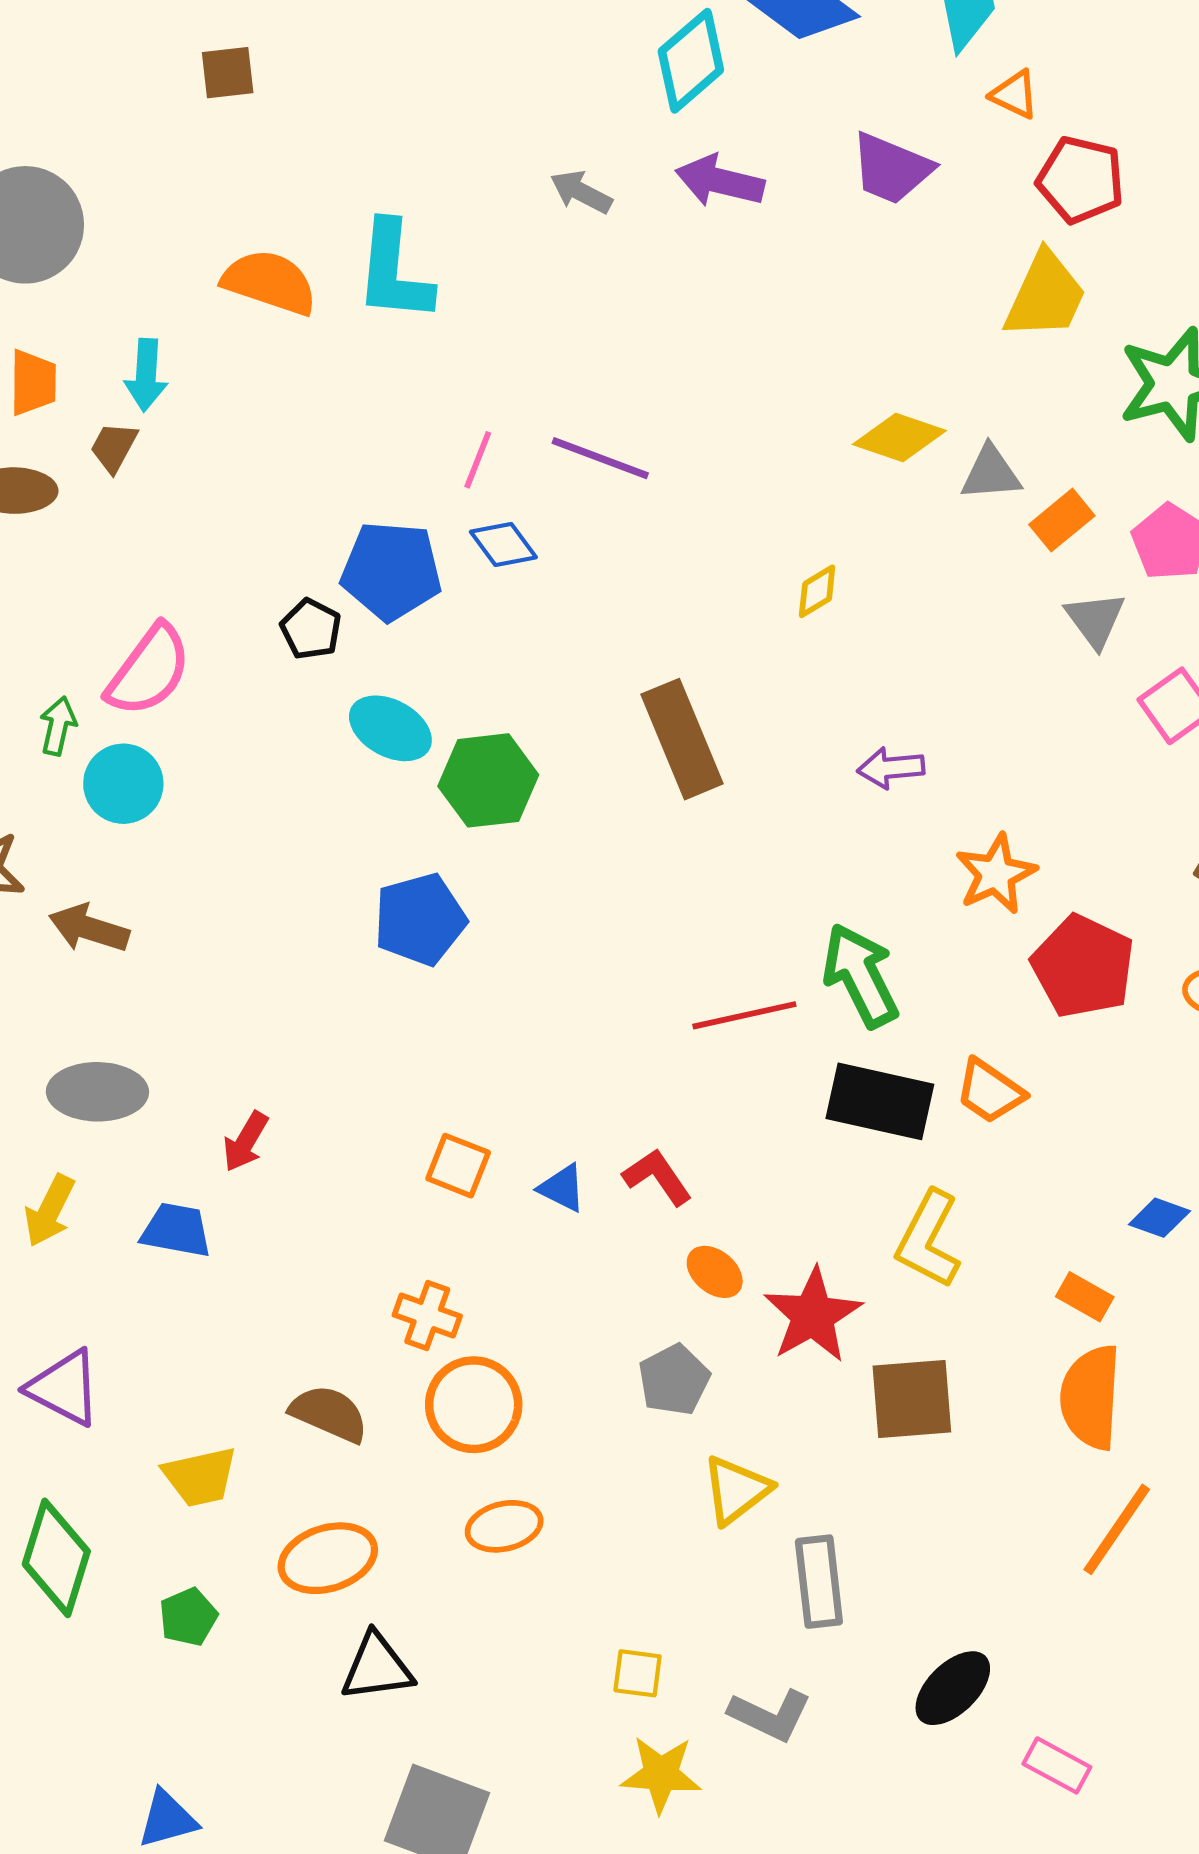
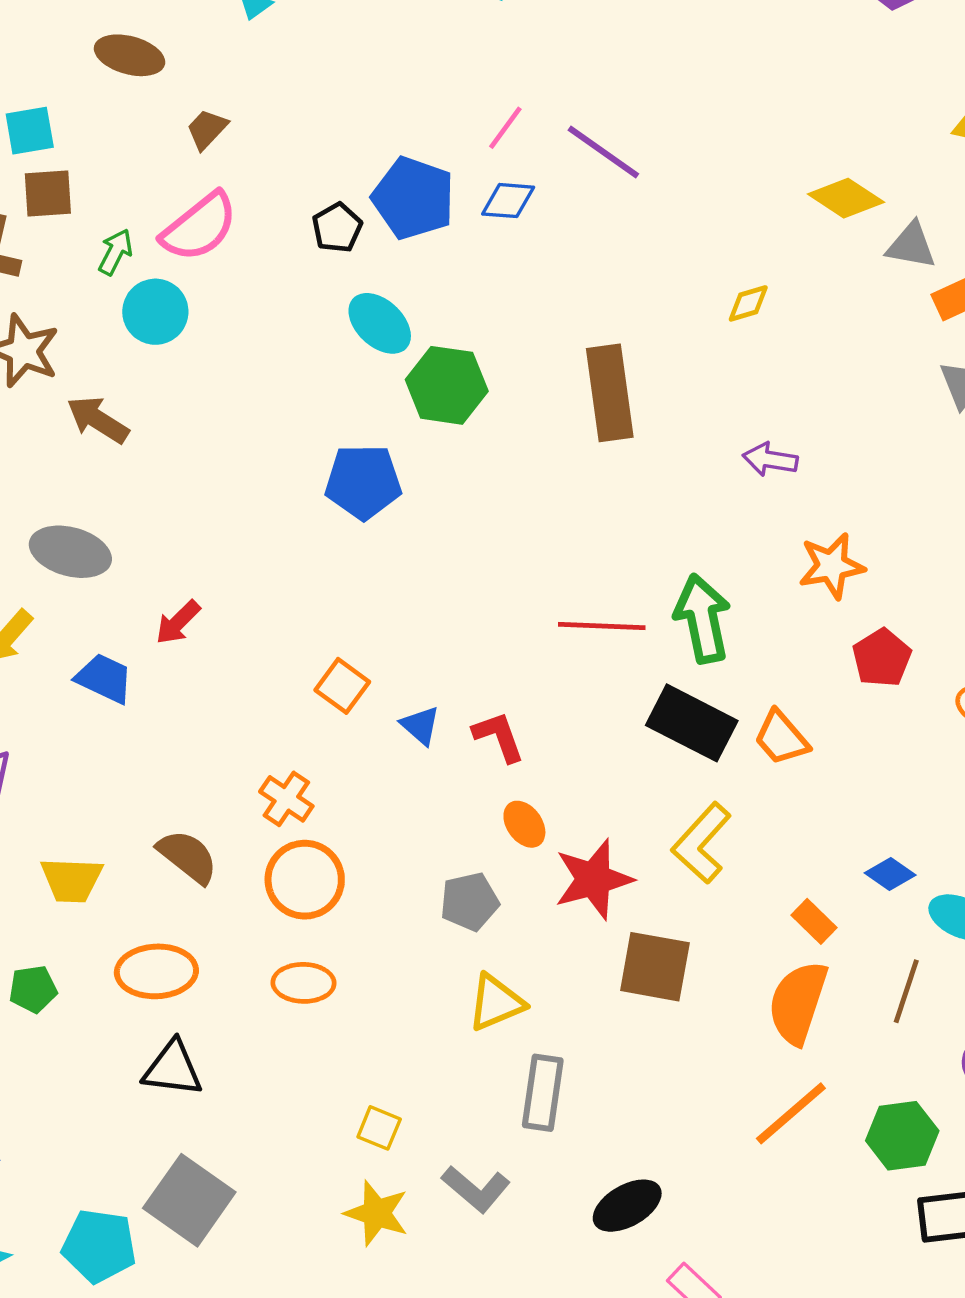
brown trapezoid: (114, 447) -> (207, 129), moved
blue diamond: (503, 545) -> (508, 201), turned -64
red pentagon: (1083, 966) -> (882, 658), size x0.7

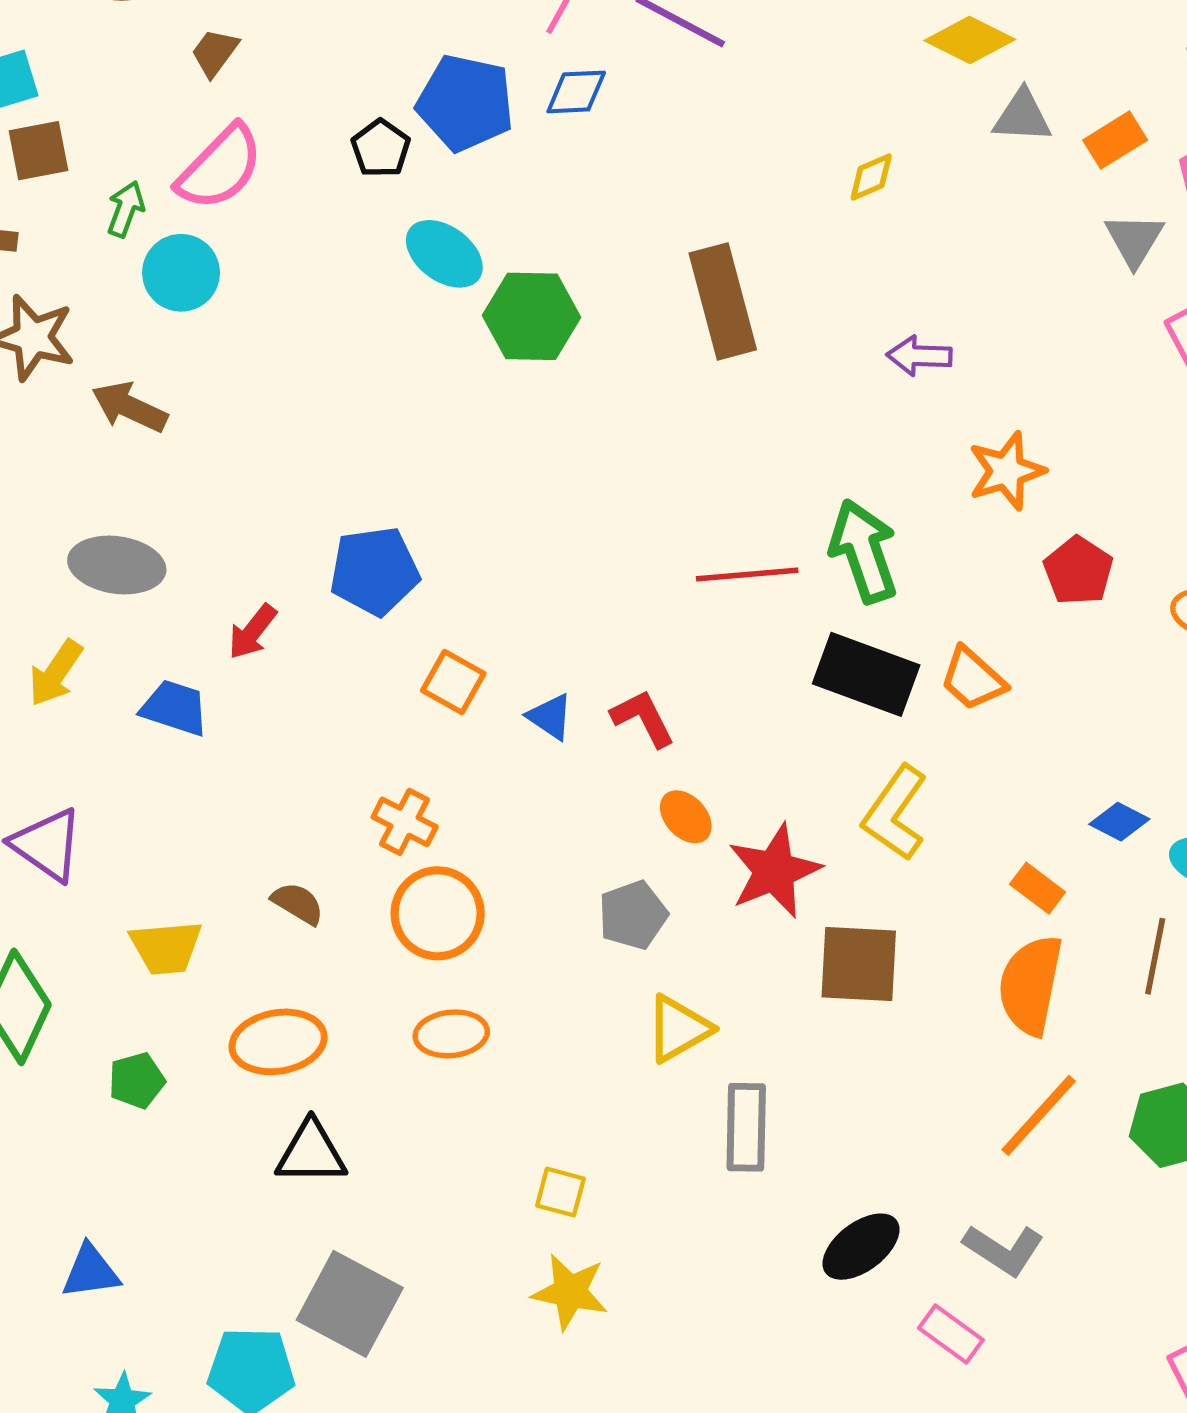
gray triangle: (911, 246) -> (1022, 116), moved
blue pentagon: (363, 482) -> (374, 571), moved
brown semicircle: (188, 857) -> (298, 903), size x0.7
gray L-shape: (476, 1189) -> (1004, 1250), moved

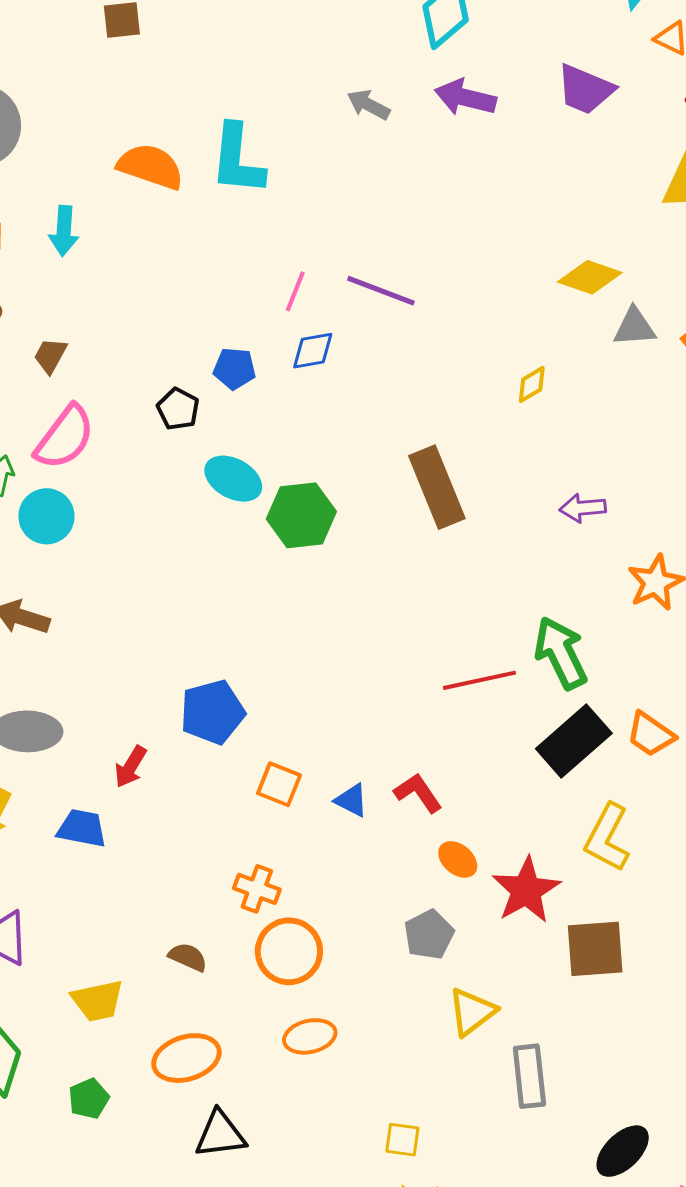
blue pentagon: (465, 103) -> (234, 369), size x0.6
black rectangle: (866, 674) -> (574, 741), turned -54

